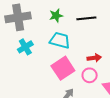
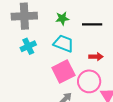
red arrow: (94, 58) -> (96, 57), moved
pink circle: (90, 75) -> (89, 81), size x1.5

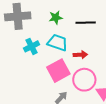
cyan cross: (28, 46) -> (32, 46), moved
red arrow: (96, 57) -> (80, 55), moved

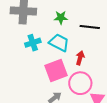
red arrow: (80, 55) -> (80, 58), turned -80

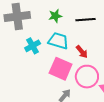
red arrow: (80, 58) -> (82, 52), turned 136
pink square: (56, 70) -> (61, 69), turned -35

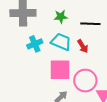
red arrow: (82, 52) -> (83, 46), moved
pink square: (61, 69) -> (60, 70), turned -30

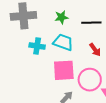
cyan cross: (35, 44) -> (37, 46), turned 35
red arrow: (83, 46) -> (95, 50), moved

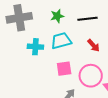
cyan trapezoid: (63, 42) -> (61, 41), turned -30
pink square: (64, 70) -> (64, 69), size x0.7

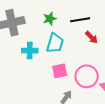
cyan trapezoid: (61, 41) -> (55, 43), turned 125
red arrow: (93, 45) -> (92, 37), moved

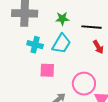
pink square: (60, 71) -> (47, 70), moved

